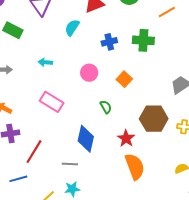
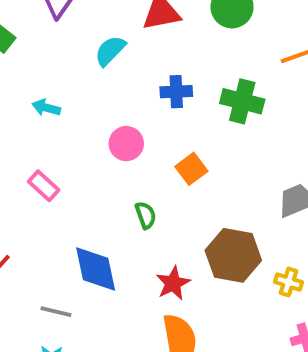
pink rectangle: (52, 102) -> (44, 186), size x0.7
blue diamond: (86, 139) -> (96, 269), turned -36

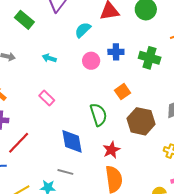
pink circle: (126, 144) -> (91, 61), moved
green semicircle: (146, 215) -> (98, 115), size x1.6
brown hexagon: (233, 255) -> (141, 121), moved
gray line: (56, 312) -> (65, 172), moved

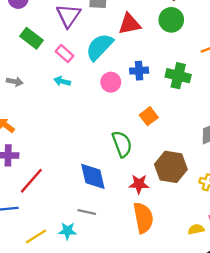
cyan semicircle: (83, 30) -> (99, 47), size x1.5
pink rectangle: (47, 98) -> (64, 54), moved
brown hexagon: (141, 121) -> (171, 167), moved
red star: (111, 150) -> (139, 184), turned 30

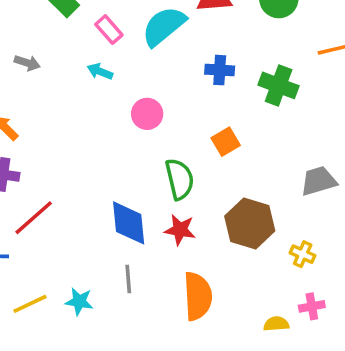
pink circle: (111, 82) -> (147, 114), moved
red star: (139, 184) -> (180, 230), moved
gray line: (87, 212) -> (128, 279), moved, turned 66

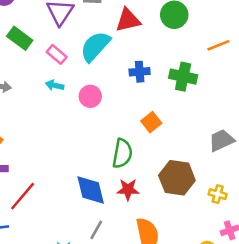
pink circle: (147, 114) -> (90, 96), moved
green semicircle: (179, 179) -> (122, 153), turned 32
gray line: (128, 279) -> (96, 230), turned 42

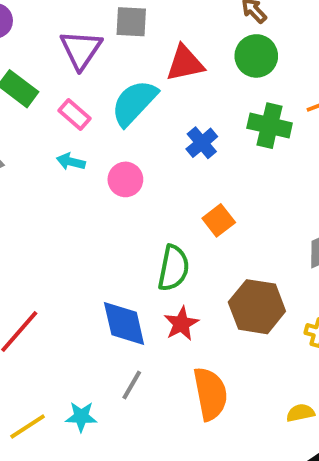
blue cross: (140, 72) -> (202, 143), turned -36
green cross: (183, 77) -> (270, 126), moved
red star: (128, 190) -> (181, 324), turned -30

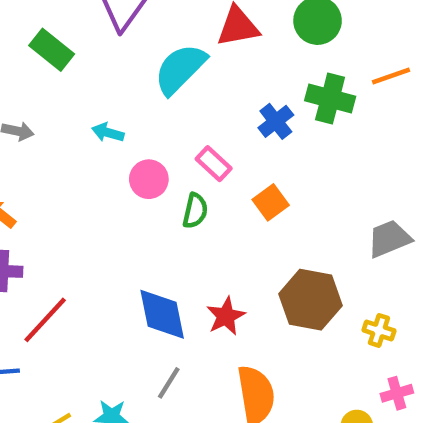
pink rectangle: (75, 114) -> (214, 164), moved
blue cross: (202, 143) -> (276, 121), moved
pink circle: (125, 179) -> (149, 179), moved
green semicircle: (173, 268) -> (195, 211), moved, size x0.7

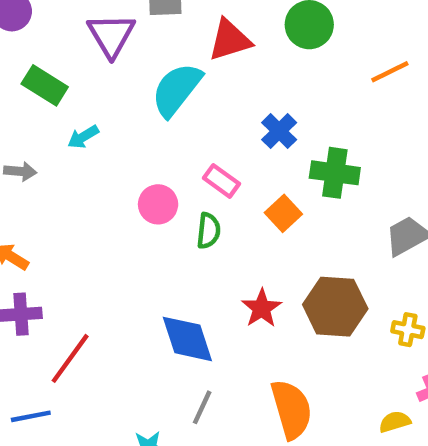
green cross: (330, 98) -> (335, 173), moved
cyan arrow: (108, 133) -> (83, 137), moved, turned -40
red star: (226, 316) -> (262, 308), moved

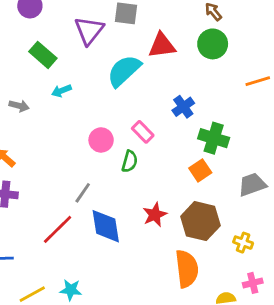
orange square: (283, 213) -> (200, 170), moved
red line: (70, 358) -> (58, 229), moved
gray line: (202, 407) -> (83, 193), moved
orange semicircle: (291, 409) -> (187, 269), moved

